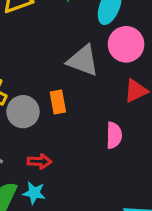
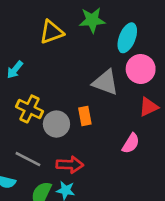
pink semicircle: (114, 135) -> (131, 143), turned 30
red arrow: (39, 161) -> (70, 165), size x1.4

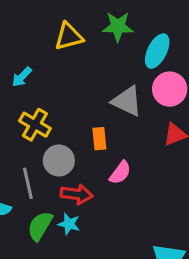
gray circle: (56, 124) -> (59, 161), moved
pink semicircle: (131, 143) -> (120, 173), moved
gray line: (28, 159) -> (28, 183), turned 45

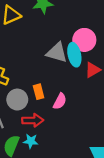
cyan ellipse: (157, 51) -> (74, 55), moved, turned -30
orange rectangle: (99, 139) -> (39, 92), moved

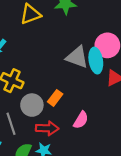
orange rectangle: (39, 92) -> (55, 98), turned 48
pink semicircle: (60, 101) -> (81, 120), moved

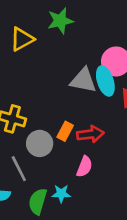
pink semicircle: (81, 120) -> (84, 167), moved
red arrow: (47, 128) -> (90, 134), moved

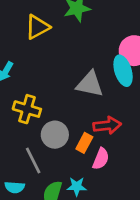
gray triangle: (83, 80) -> (90, 84), moved
orange rectangle: (65, 131) -> (84, 143), moved

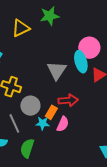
gray triangle: (90, 84) -> (57, 70), turned 50
cyan star: (77, 186) -> (43, 123), moved

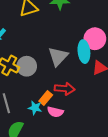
gray circle: (30, 106) -> (27, 66), moved
pink semicircle: (63, 124) -> (55, 112), turned 70

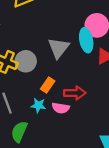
red arrow: (65, 89) -> (75, 93), moved
orange rectangle: (46, 98) -> (48, 85), moved

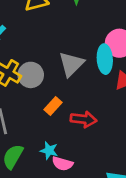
cyan star: (38, 105) -> (49, 151), moved
pink semicircle: (61, 108) -> (62, 164), moved

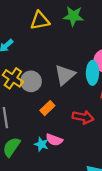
red arrow: (84, 119) -> (83, 117), moved
pink semicircle: (62, 164) -> (54, 140), moved

